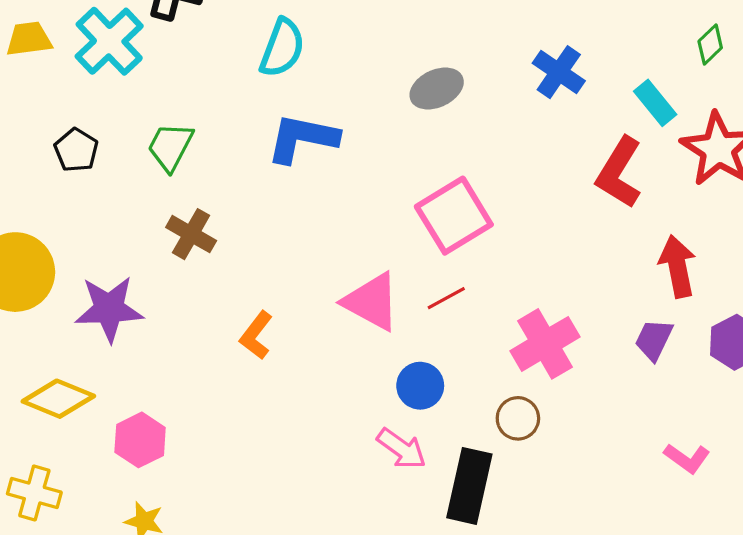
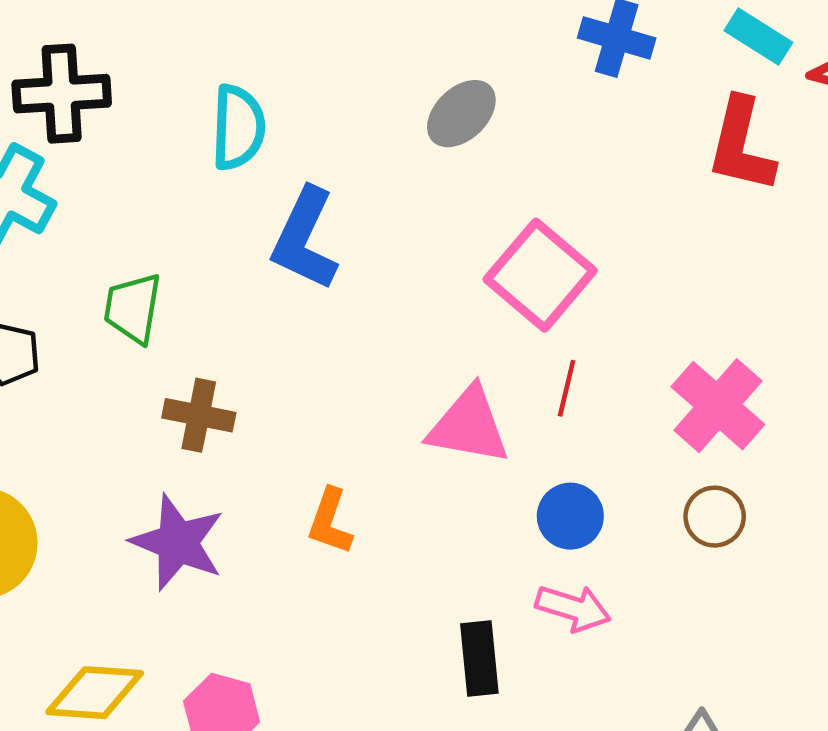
blue L-shape: (302, 138) -> (305, 239), turned -58
red line: (446, 298) -> (567, 388), turned -30
purple star: (109, 309) -> (178, 542), moved, turned -30
black rectangle: (469, 486) -> (479, 658), moved, size x0.7

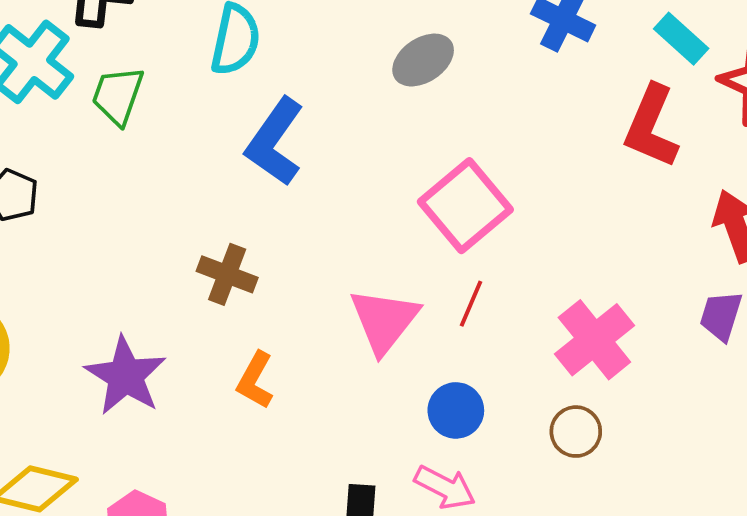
green trapezoid: (133, 308) -> (118, 96), moved
brown cross: (199, 415) -> (227, 274), moved
pink triangle: (469, 426) -> (384, 321), turned 48

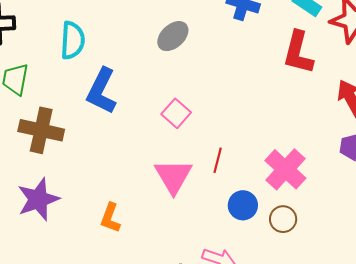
pink square: (465, 206) -> (176, 113), moved, size x0.6
brown cross: (227, 274) -> (41, 130), moved, size x1.4
purple star: (126, 376) -> (38, 199), moved, turned 30
blue circle: (456, 410) -> (243, 205), moved

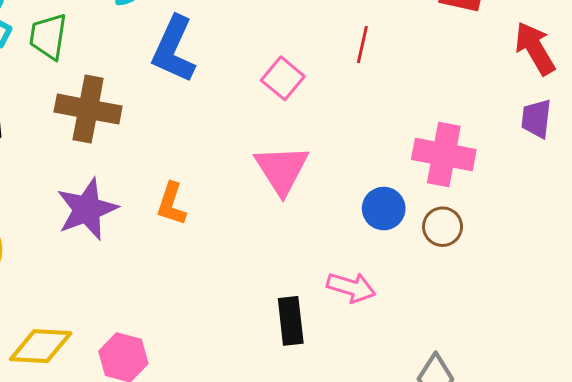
red line: (218, 160) -> (362, 45), moved
pink cross: (285, 169) -> (444, 154), turned -30
orange L-shape: (110, 218) -> (171, 204), moved

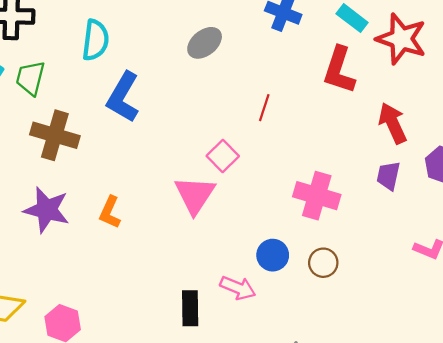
pink square: (283, 78) -> (223, 156), moved
purple star: (87, 209) -> (47, 210), turned 30
blue circle: (384, 209) -> (273, 255), moved
brown circle: (443, 227) -> (323, 263), moved

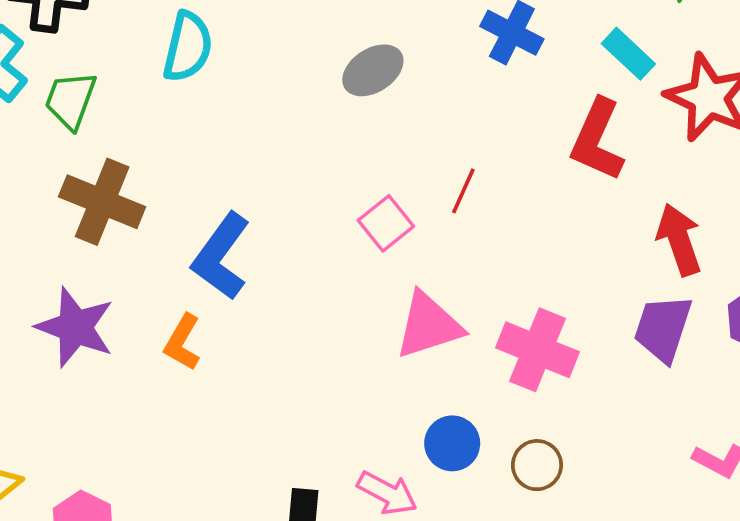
blue L-shape: (123, 97) -> (221, 256), moved
pink square: (223, 156) -> (386, 223), moved
purple trapezoid: (388, 176) -> (663, 328), size x1.4
pink triangle: (195, 195) -> (429, 325), moved, turned 33

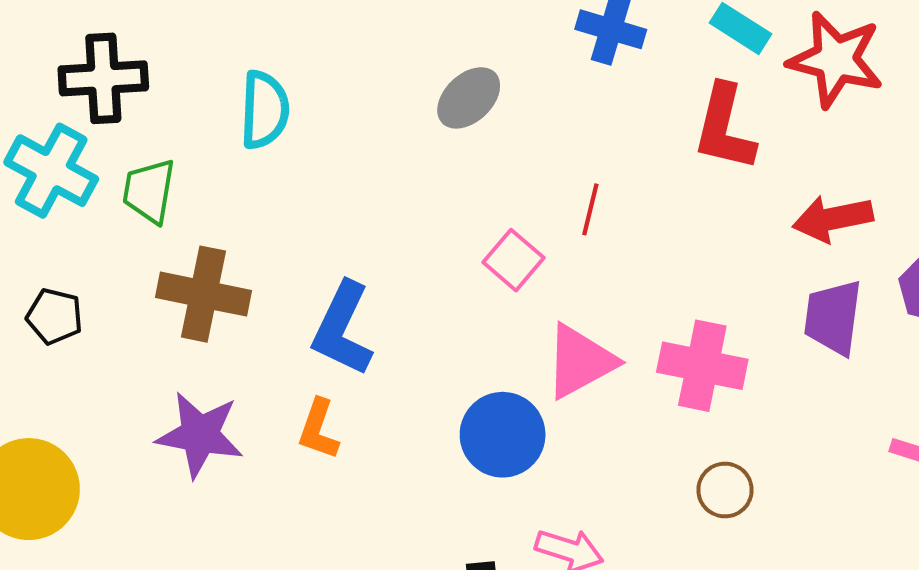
red arrow: (679, 240) -> (833, 219), turned -72
blue circle: (452, 443) -> (503, 435), moved, size x1.4

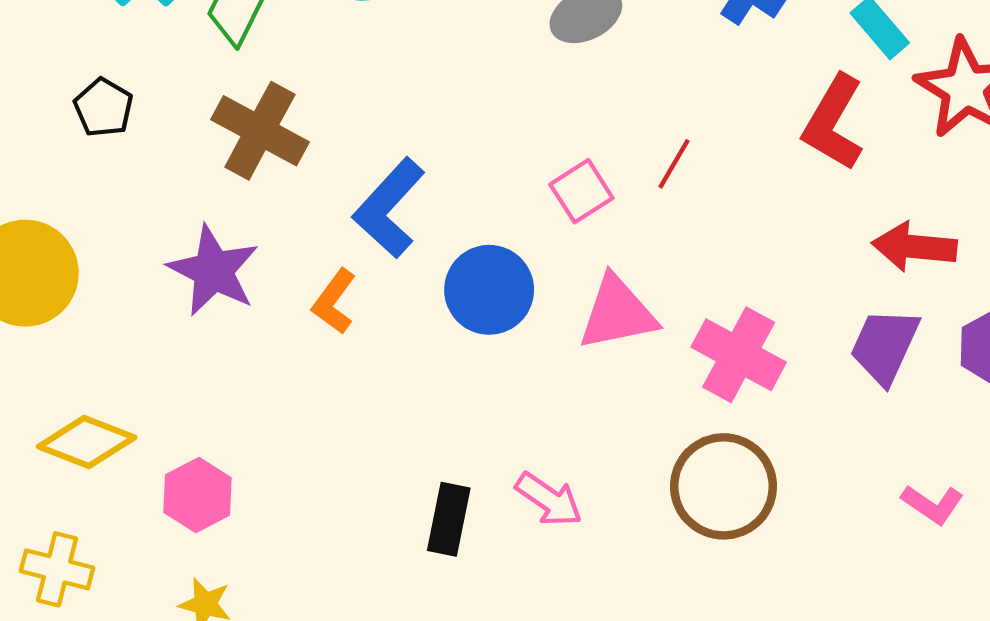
blue circle: (503, 435) -> (489, 290), moved
brown circle: (725, 490) -> (724, 486), size x1.8

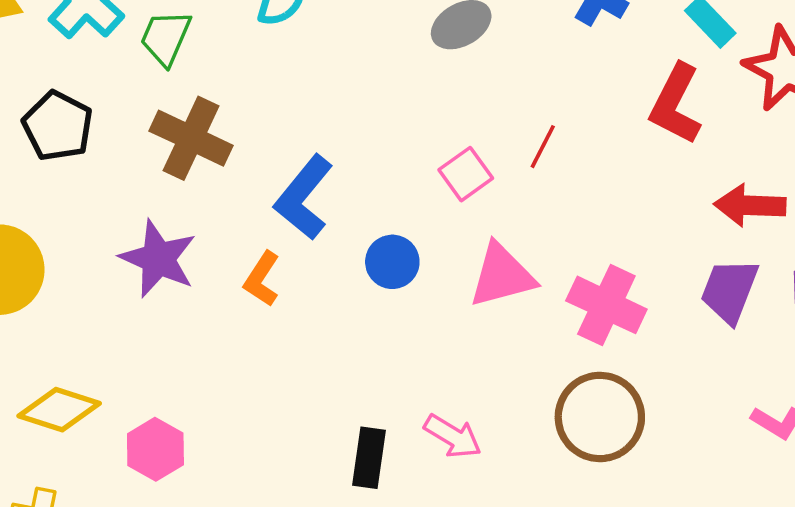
black pentagon: (104, 108) -> (58, 126), size x1.4
blue circle: (489, 290) -> (392, 262), size x0.7

